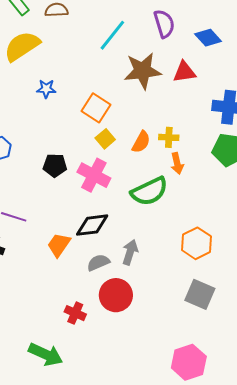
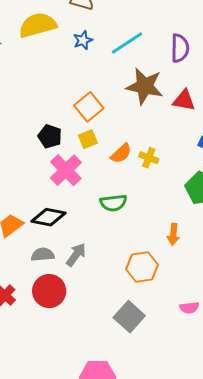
blue star: (46, 89) -> (83, 40), moved, turned 30
orange arrow: (177, 163) -> (173, 234), moved
black pentagon: (55, 165) -> (50, 136), moved
green semicircle: (149, 191) -> (113, 203), size x0.7

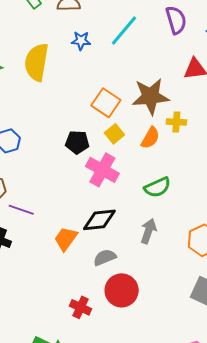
yellow semicircle: (38, 25) -> (37, 62), moved, turned -48
blue star: (83, 40) -> (81, 41), turned -30
brown star: (145, 86) -> (151, 96), moved
yellow cross: (149, 158) -> (176, 122), moved
gray arrow: (76, 255) -> (148, 231), moved

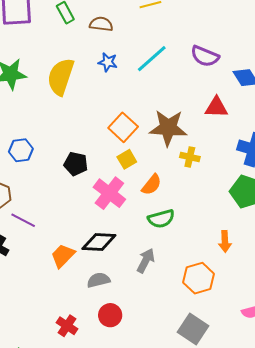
purple semicircle: (176, 20) -> (205, 56), turned 120
orange semicircle: (150, 138) -> (152, 185), moved
black pentagon: (77, 142) -> (76, 164), moved
red circle: (122, 290) -> (110, 315), size x0.7

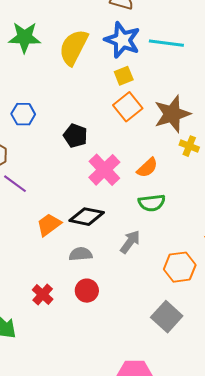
cyan line: (152, 59) -> (166, 43), turned 40
blue star: (108, 62) -> (122, 40), size x1.8
brown star: (168, 128) -> (172, 114), turned -30
yellow square: (127, 159) -> (124, 76), moved

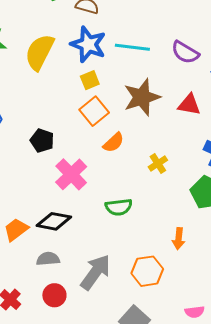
brown star: (172, 114) -> (142, 97), moved
yellow cross: (189, 146) -> (158, 164), moved, turned 36
orange semicircle: (147, 168) -> (114, 142), moved
gray arrow: (130, 242) -> (95, 272), moved, size x1.5

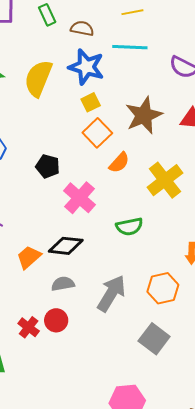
cyan line: (132, 47) -> (130, 47), moved
yellow cross: (158, 164) -> (165, 180), size x1.8
red circle: (54, 295) -> (56, 320), moved

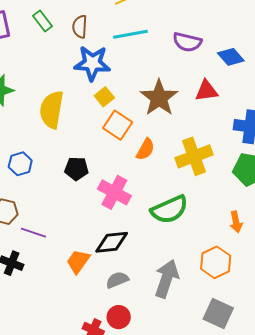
brown semicircle: (82, 28) -> (80, 27), turned -85
yellow semicircle: (38, 78) -> (52, 110), moved
yellow cross: (165, 180) -> (194, 156), turned 30
green semicircle: (129, 227) -> (169, 209), size x1.4

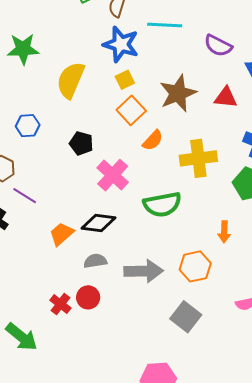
gray arrow: (167, 279) -> (144, 271), turned 57

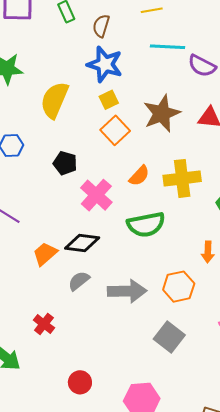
cyan line: (165, 25) -> (168, 47), moved
orange semicircle: (153, 140) -> (139, 176), moved
gray semicircle: (95, 261) -> (79, 281), turned -30
red circle: (88, 297) -> (80, 382), moved

